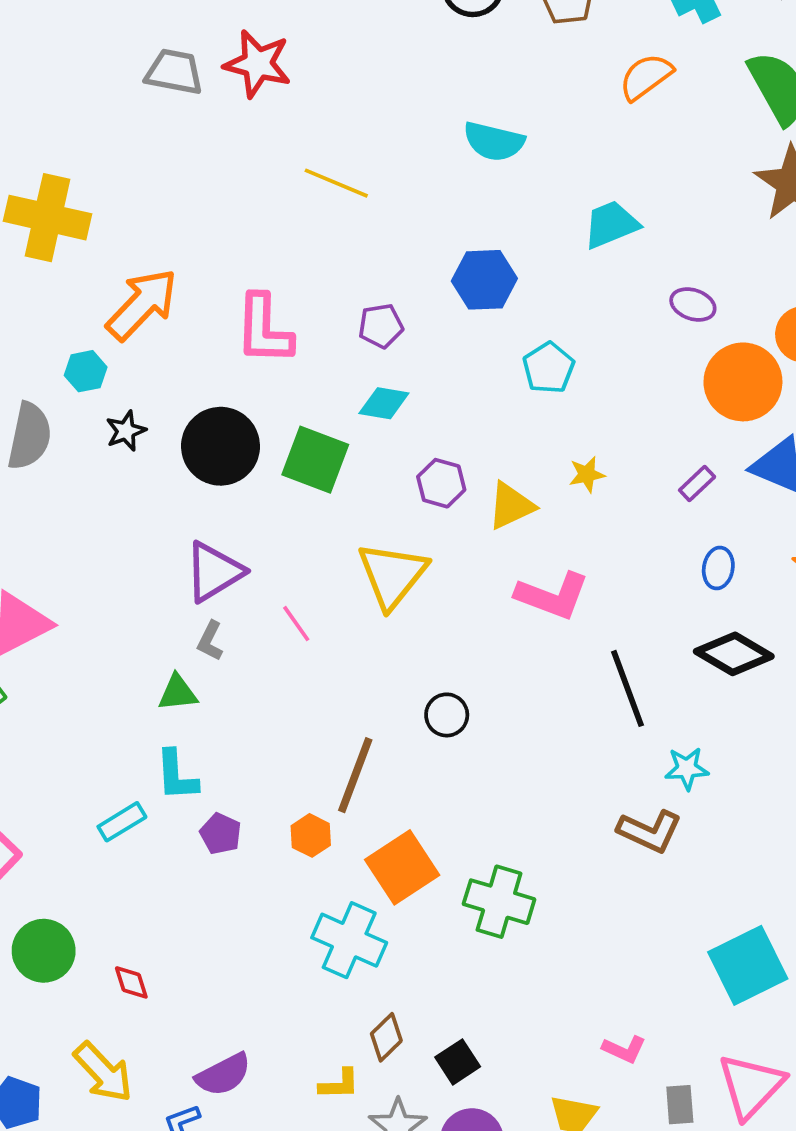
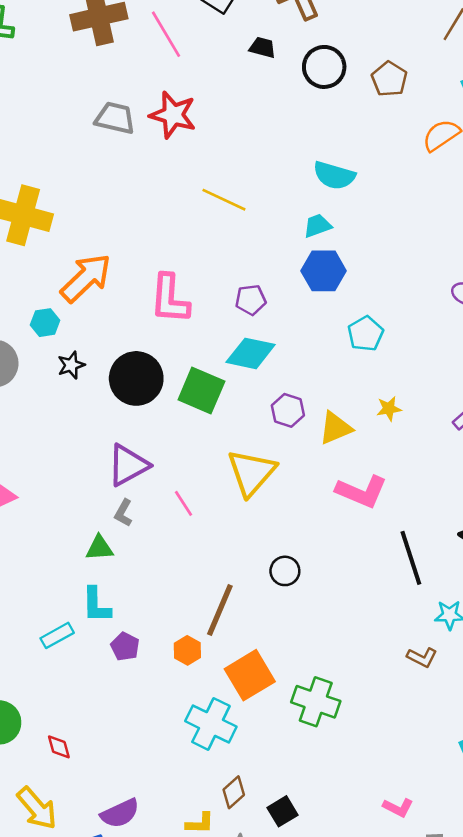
cyan trapezoid: (611, 224) -> (317, 226), moved, size x0.7
cyan diamond: (384, 403) -> (251, 353), size x1.4
brown L-shape: (650, 831) -> (422, 657), size x0.7

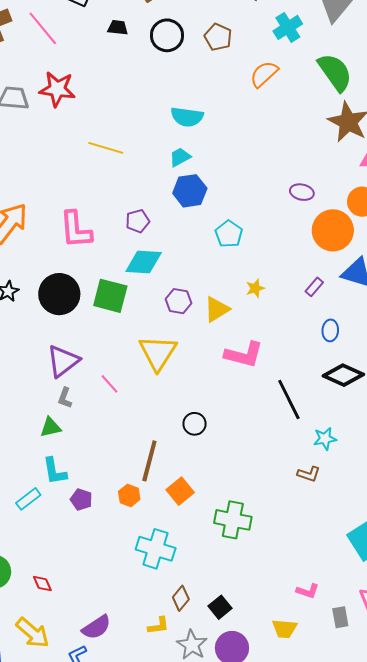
orange square: (250, 675) -> (180, 491), moved, size x0.7

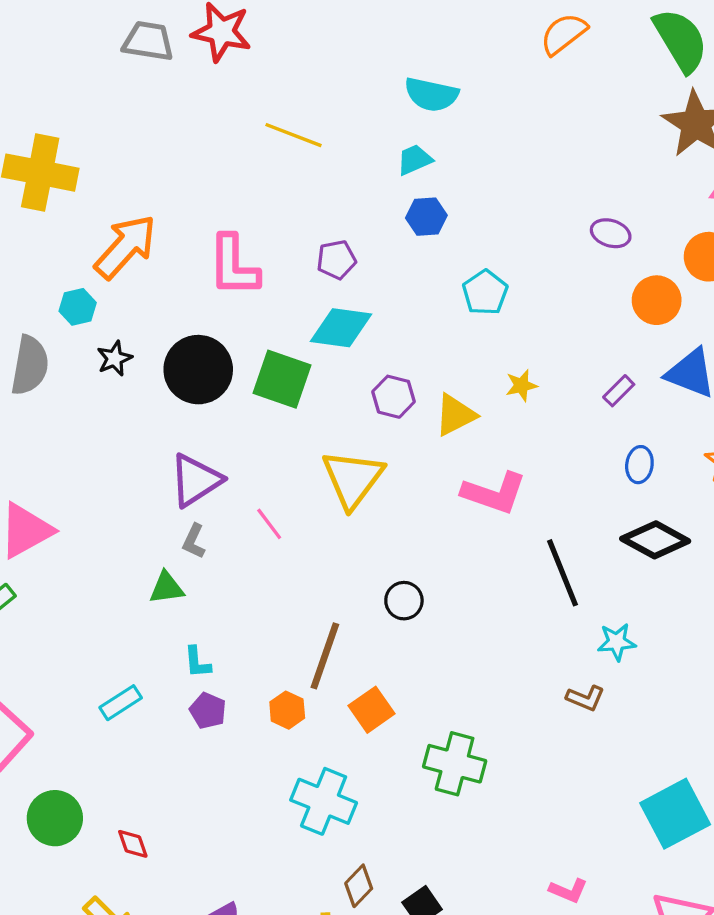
blue hexagon: (190, 191) -> (426, 217), size x0.7
orange circle: (333, 230) -> (657, 300), size x0.7
cyan L-shape: (55, 471) -> (197, 662), moved, size x0.7

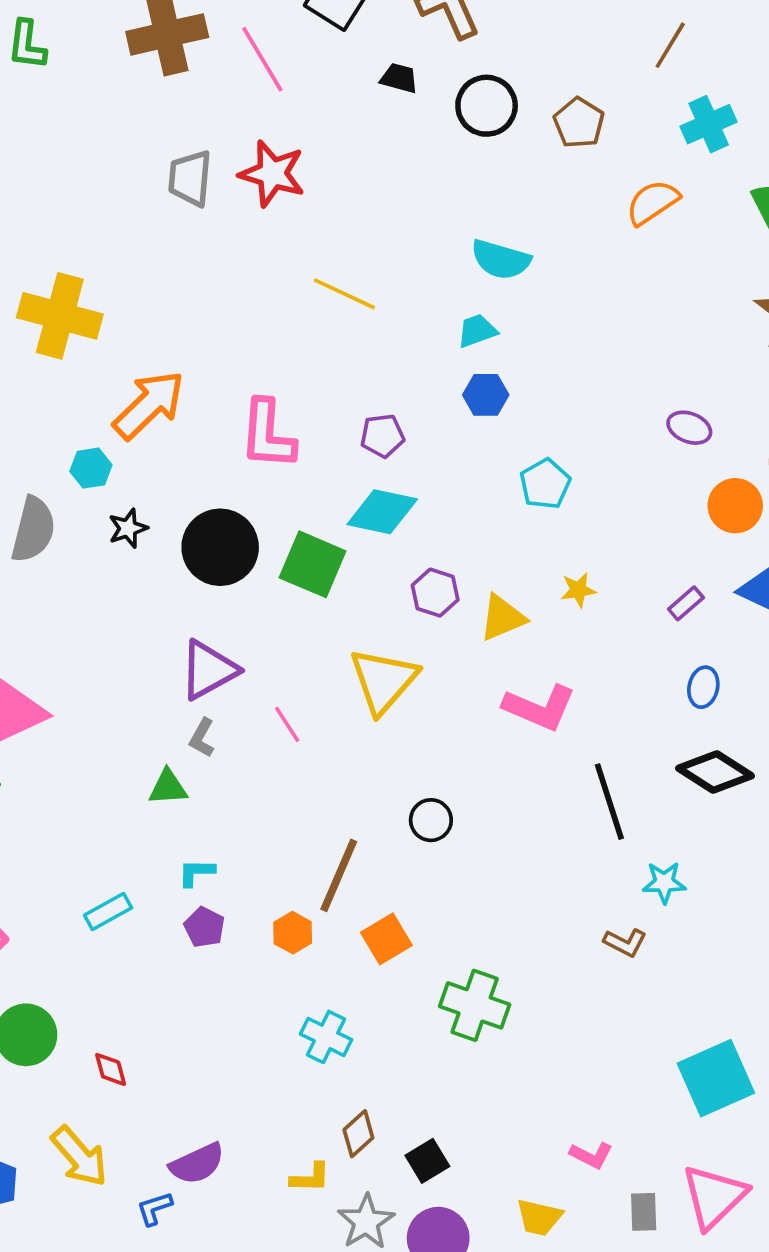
gray trapezoid: (148, 41) -> (190, 178), turned -98
cyan L-shape: (197, 662) -> (196, 872), turned 92
cyan cross: (324, 801) -> (326, 1037), size x0.7

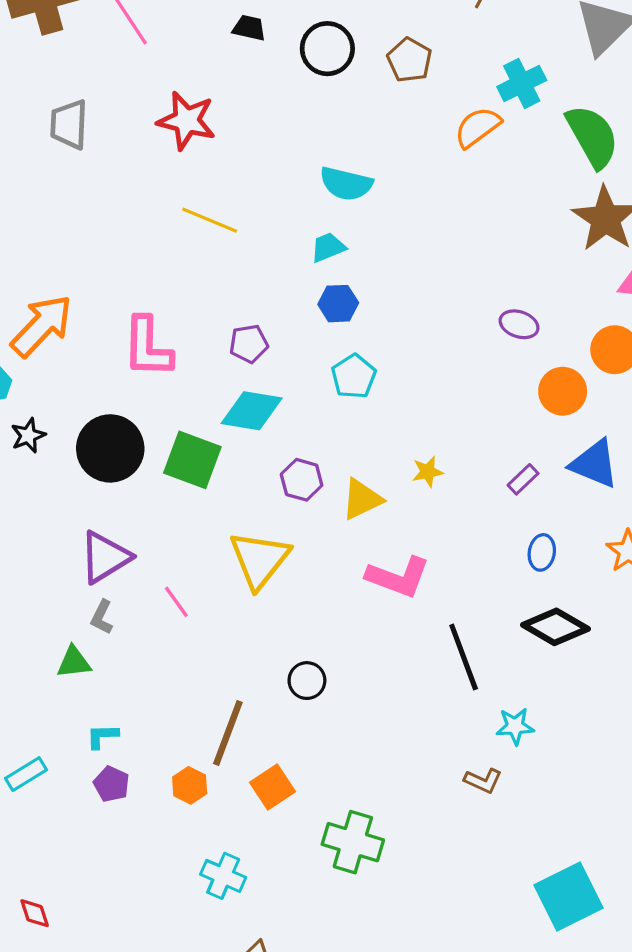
cyan cross: (709, 124) -> (522, 83), moved
red star: (272, 174) -> (187, 121), moved
cyan pentagon: (545, 484) -> (354, 376), moved

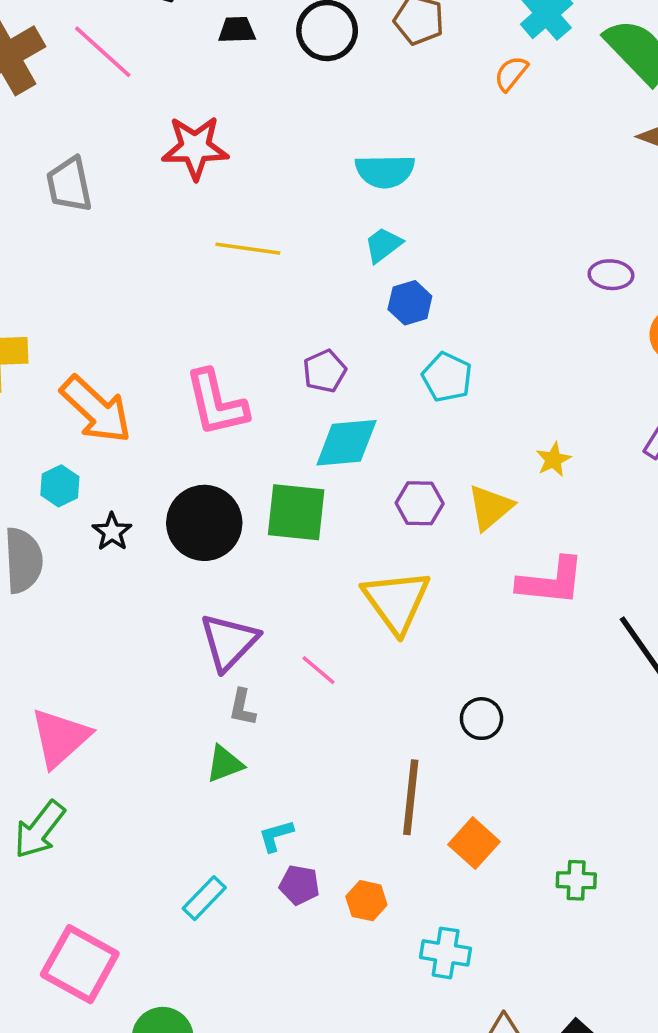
orange semicircle: (478, 127) -> (511, 73), size x0.7
orange arrow: (42, 326) -> (96, 410), turned 104
orange hexagon: (190, 785) -> (366, 901), moved
green cross: (353, 842) -> (576, 880), size x0.6

